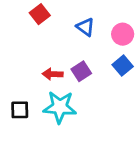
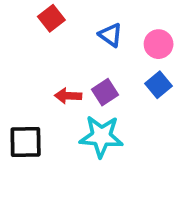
cyan star: (60, 107) -> (101, 136), moved
black square: (20, 110) -> (26, 142), size x1.4

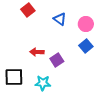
purple square: (105, 92) -> (57, 60), moved
cyan star: (101, 136) -> (43, 83), moved, size x0.7

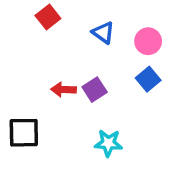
purple square: (57, 60) -> (95, 90), moved
cyan star: (43, 83) -> (108, 143), moved

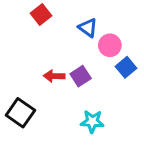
pink circle: (148, 41) -> (110, 45), moved
black square: (24, 133) -> (20, 113), turned 36

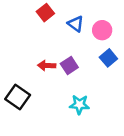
red square: (41, 15) -> (45, 13), moved
pink circle: (110, 45) -> (102, 30), moved

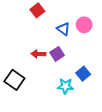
blue triangle: (76, 24) -> (63, 29), moved
blue square: (108, 58) -> (83, 74), moved

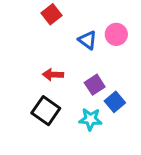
purple square: (57, 54) -> (95, 85), moved
black square: (14, 80) -> (46, 111), moved

